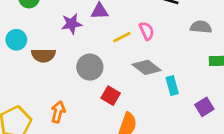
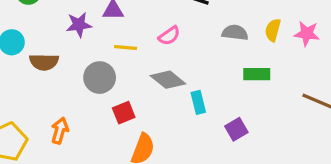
pink semicircle: (147, 31) -> (169, 36), turned 78
yellow line: (122, 37) -> (126, 48), moved, turned 30
red square: (111, 96) -> (124, 113), turned 36

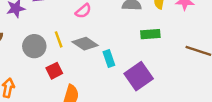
yellow line: (126, 48) -> (59, 39), moved, turned 70
purple square: (236, 129) -> (139, 76), size x1.6

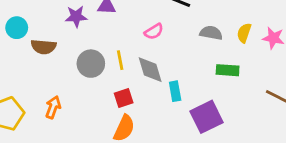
gray diamond: (85, 44) -> (150, 70), turned 30
red square: (54, 71) -> (124, 98), moved

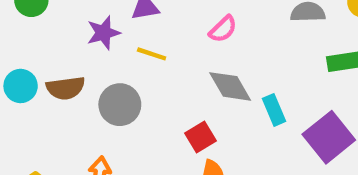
cyan circle: (17, 28) -> (21, 86), moved
yellow line: (120, 60) -> (152, 54), moved, turned -48
gray circle: (91, 64) -> (120, 105), moved

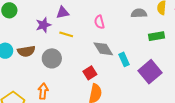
pink semicircle: (223, 29) -> (99, 22), turned 120

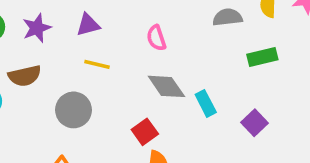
purple star: (43, 25) -> (37, 28), moved
brown semicircle: (26, 51) -> (25, 76), moved
purple square: (150, 72) -> (254, 123), size x0.6

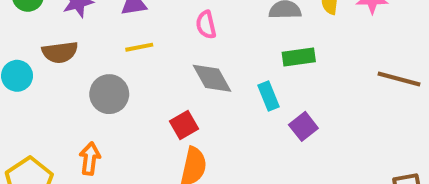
green rectangle: (262, 57) -> (299, 57), moved
yellow line: (97, 64) -> (139, 47), turned -30
cyan rectangle: (206, 103) -> (268, 96), moved

